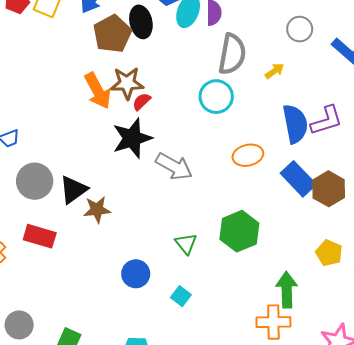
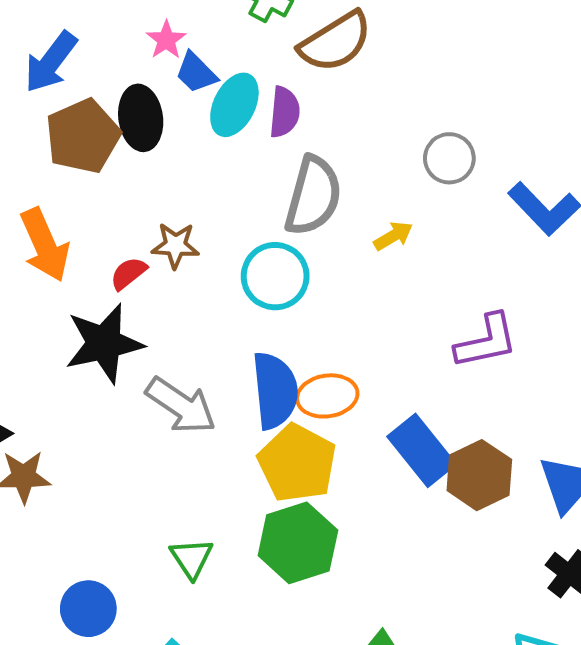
brown star: (127, 83) -> (175, 245), moved, size x0.7
blue semicircle: (295, 124) -> (275, 390), moved
yellow pentagon: (329, 253) -> (297, 463), moved, size x1.5

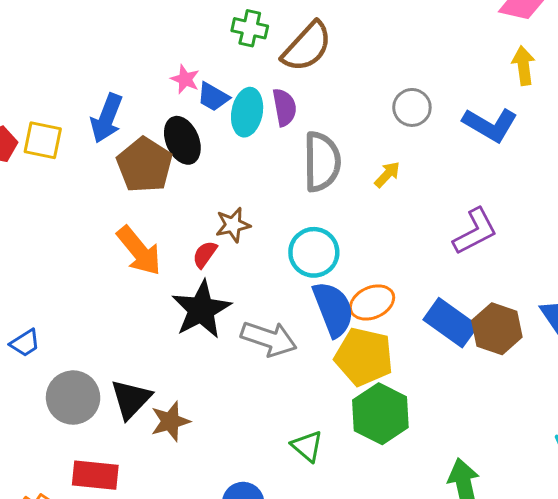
cyan circle: (275, 276) -> (314, 252), moved

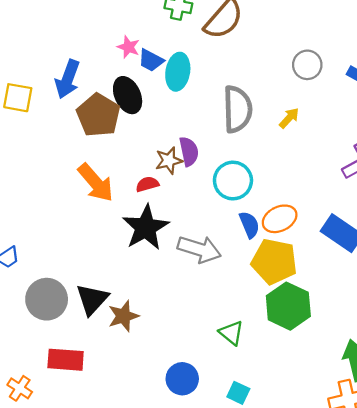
purple semicircle: (284, 107) -> (189, 151), moved
red semicircle: (205, 254) -> (147, 184), turned 40
blue semicircle: (333, 309) -> (249, 225), size x0.6

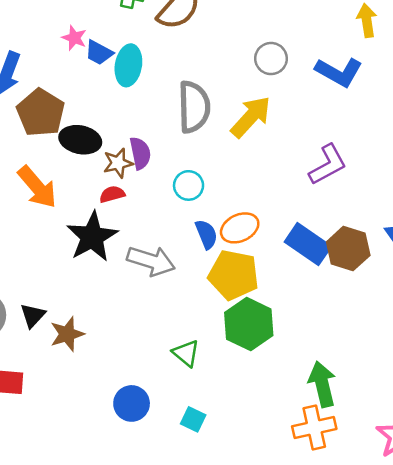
black ellipse: (128, 95) -> (80, 140), moved, turned -54
yellow arrow: (289, 118) -> (251, 117), size x1.8
cyan circle: (233, 181) -> (189, 185), size x0.7
red semicircle: (147, 184) -> (112, 194), moved
black triangle: (92, 299) -> (33, 315), size x0.7

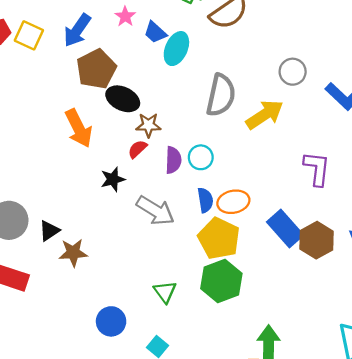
pink star: (74, 38) -> (125, 16), moved
purple semicircle: (140, 153) -> (173, 160), moved
purple L-shape: (328, 165) -> (317, 169), turned -69
red semicircle: (112, 194) -> (137, 149), turned -42
black star: (92, 237) -> (113, 179), size x0.6

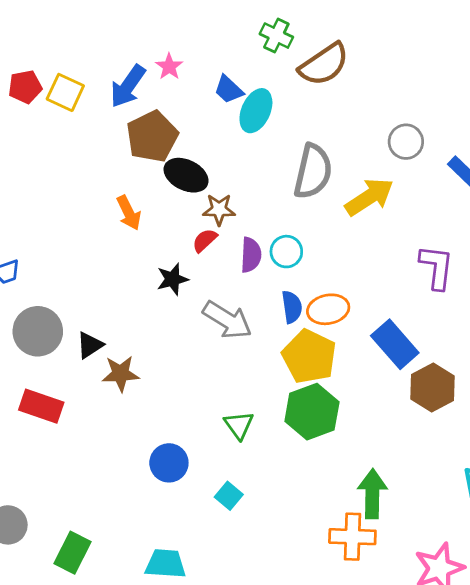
pink star: (125, 16) -> (169, 67), moved
orange arrow: (79, 128) -> (129, 213), size x0.7
brown hexagon: (317, 240) -> (433, 388), moved

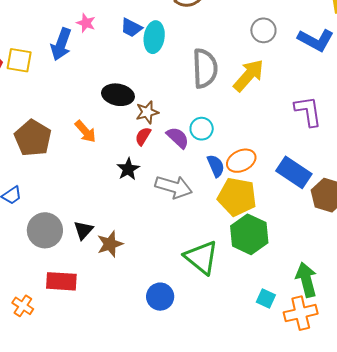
brown pentagon: (152, 137) -> (33, 138), moved
purple semicircle: (251, 255) -> (178, 138), turned -35
green triangle: (239, 425) -> (201, 257), size x1.6
cyan square: (229, 496) -> (266, 299), moved

